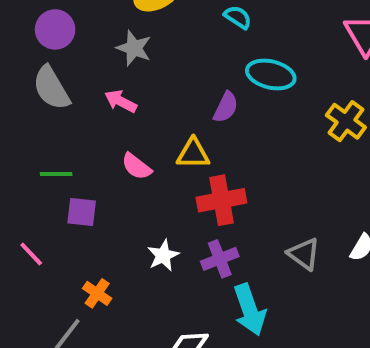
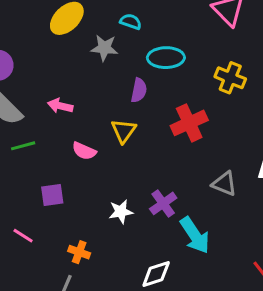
gray star: (134, 48) -> (104, 48), moved
yellow triangle: (193, 154) -> (124, 131), turned -40
green line: (56, 174) -> (23, 146), moved
red cross: (221, 200) -> (189, 123), moved
white star: (163, 255) -> (121, 212), turned 30

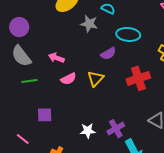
purple semicircle: (139, 90) -> (108, 54), turned 42
pink semicircle: (84, 151) -> (68, 79), moved, turned -56

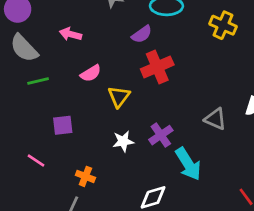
pink arrow: (56, 58) -> (71, 34), moved
red cross: (138, 78) -> (157, 67), moved
yellow triangle: (95, 79) -> (119, 97), moved

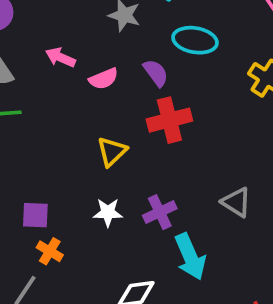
purple semicircle: (142, 34) -> (156, 73), turned -100
pink semicircle: (91, 73) -> (104, 79), moved
purple square: (63, 125) -> (35, 215), moved

